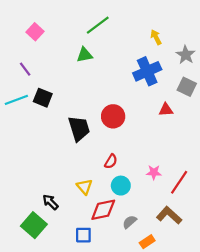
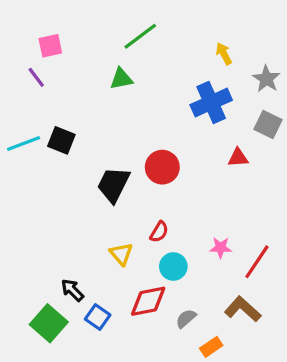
pink square: (35, 32) -> (50, 46), turned 35
purple line: (25, 69) -> (36, 77), moved
black trapezoid: (79, 128) -> (113, 185), turned -136
yellow triangle: (85, 187) -> (121, 254), moved
blue square: (83, 235) -> (98, 317), moved, turned 35

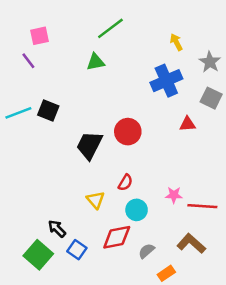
red line: (257, 262) -> (202, 206), turned 60

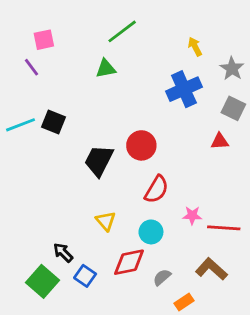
red triangle: (187, 124) -> (220, 141), moved
red semicircle: (125, 183) -> (156, 189), moved, size x1.5

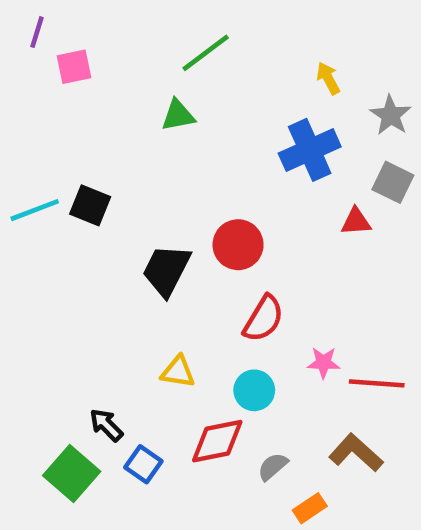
purple line: (32, 67) -> (37, 32), moved, turned 54
red triangle: (220, 141) -> (356, 222), moved
yellow triangle: (106, 221) -> (178, 372), turned -40

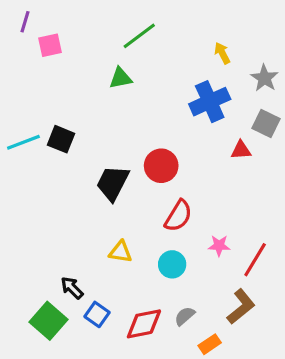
red line: (377, 383) -> (255, 260), turned -63
red diamond: (217, 441) -> (144, 324), moved
brown L-shape: (356, 453) -> (241, 307), turned 99

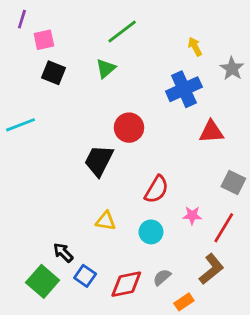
green triangle: (120, 78) -> (106, 69), turned -30
gray square: (266, 124) -> (233, 183), moved
black square: (61, 139) -> (53, 73), moved
red triangle: (241, 150) -> (211, 132), size x1.4
red circle: (161, 166) -> (129, 128), moved

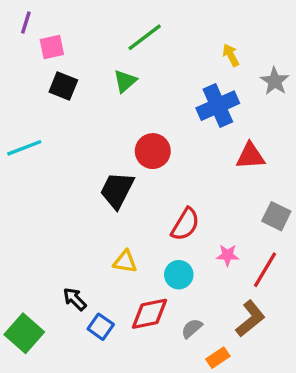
green square: (43, 281) -> (24, 333), moved
red diamond: (126, 284) -> (149, 314), moved

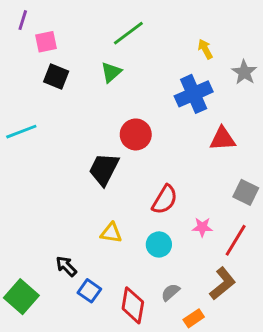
red diamond: (149, 314) -> (133, 305), moved, turned -69

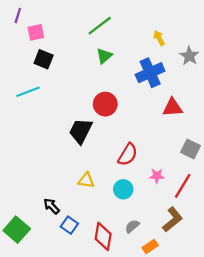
green triangle: (111, 72) -> (104, 56), moved
cyan line: (21, 132) -> (28, 92), moved

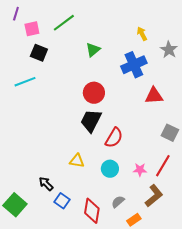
green line: (100, 26) -> (64, 23), moved
black trapezoid: (81, 131) -> (91, 121), moved
pink star: (157, 176) -> (140, 170), moved

